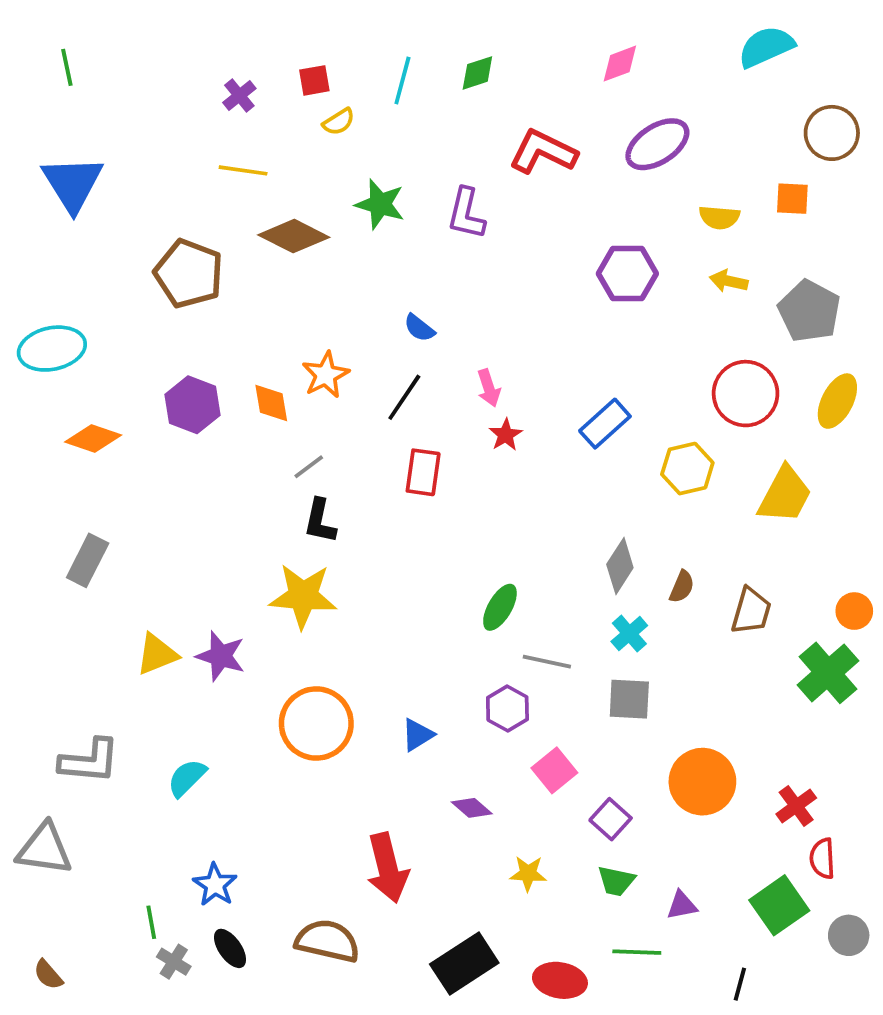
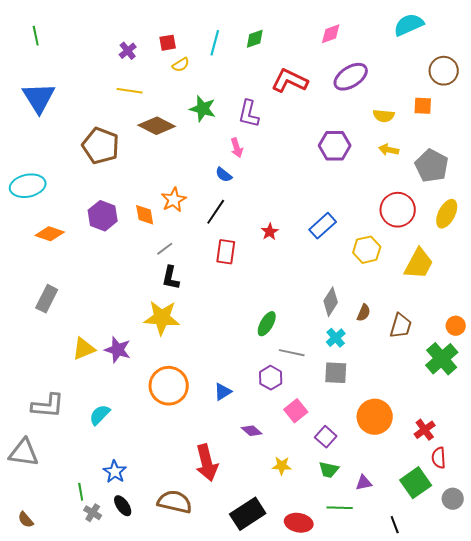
pink arrow: (489, 388) -> (237, 148), moved
black line: (740, 984) -> (395, 525), turned -36

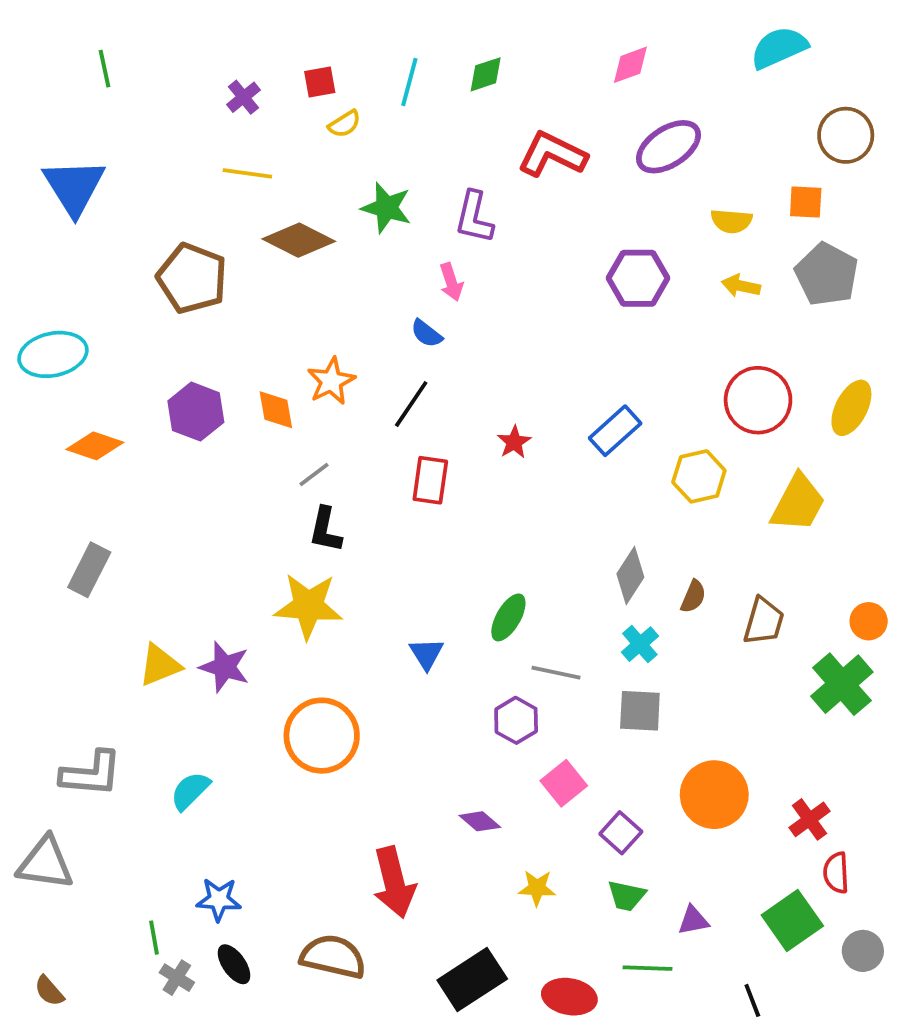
green line: (36, 36) -> (104, 69), moved
gray pentagon: (432, 166) -> (827, 274), moved
blue triangle: (223, 392) -> (426, 654), moved, turned -30
blue star: (115, 472) -> (219, 899), turned -30

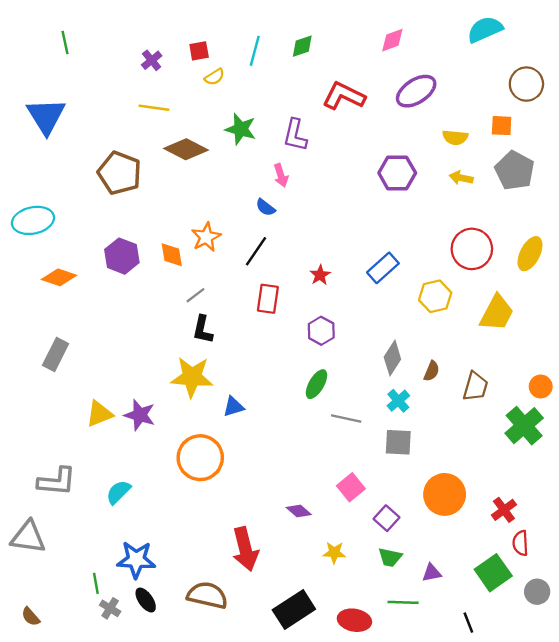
blue triangle: (426, 654) -> (233, 407), moved, turned 45
purple hexagon: (516, 720) -> (321, 331), moved
blue star: (219, 899) -> (136, 560), size x1.4

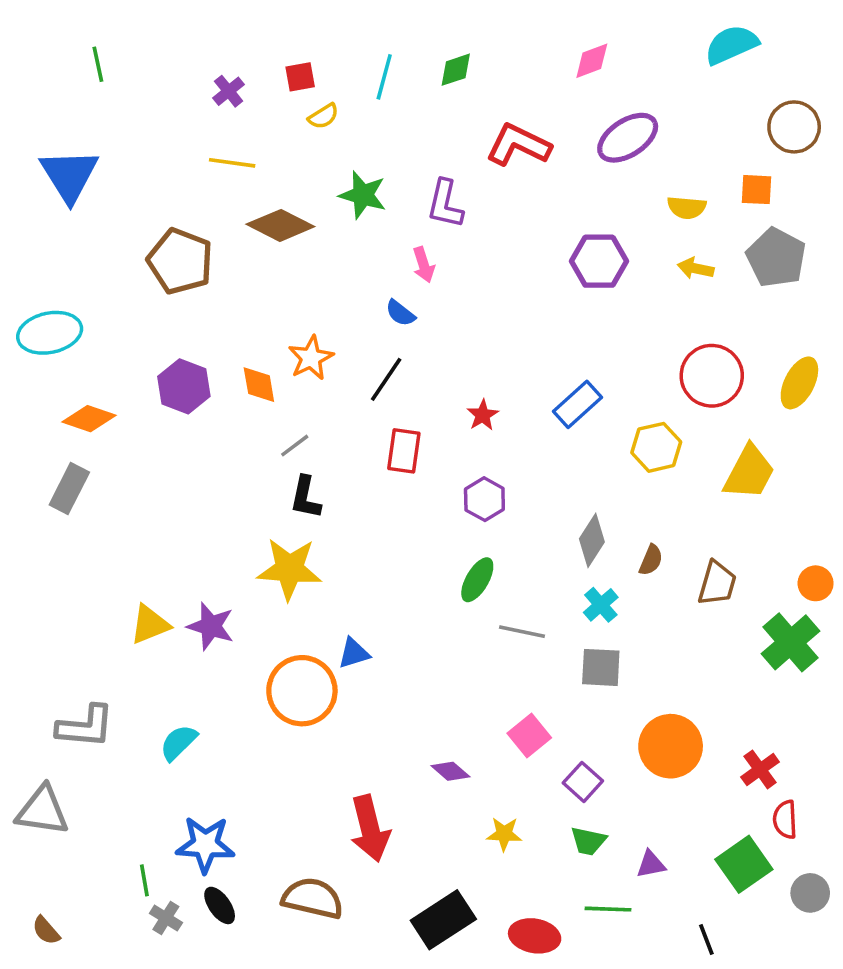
gray rectangle: (56, 354) -> (69, 488), moved
blue triangle: (233, 407) -> (354, 653), moved

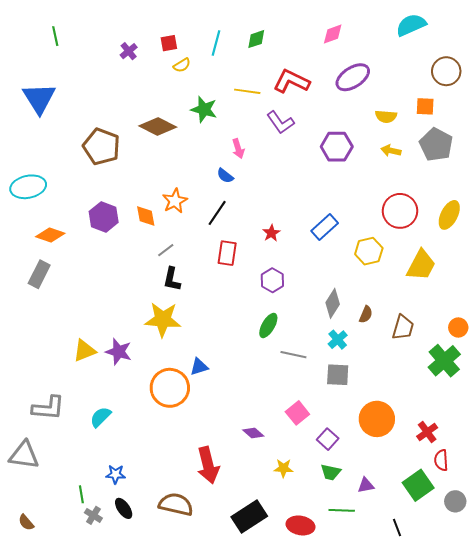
yellow line: (232, 163) -> (247, 91), moved
purple L-shape: (445, 204) -> (280, 122), moved, turned -48
blue star: (205, 845) -> (116, 474), size x0.6

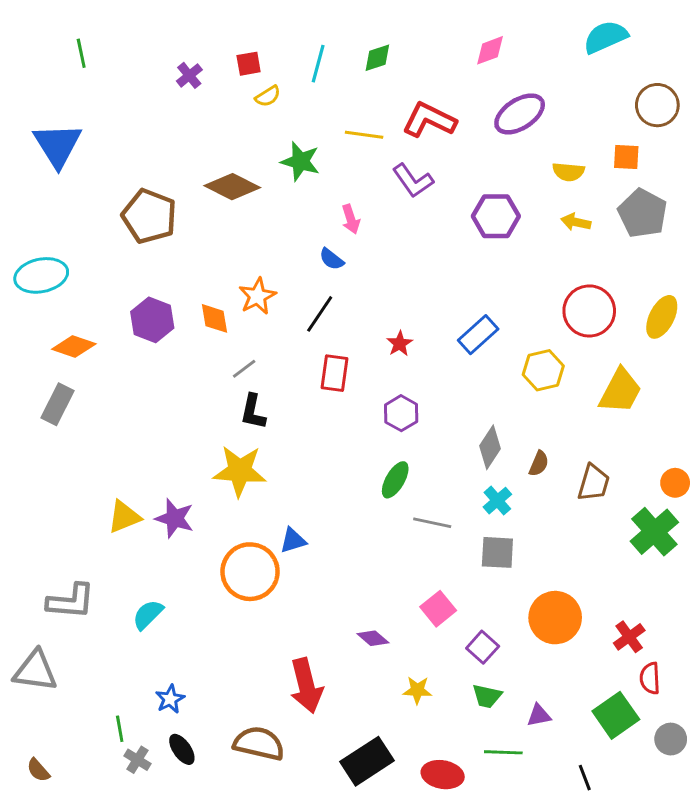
blue star: (116, 474) -> (170, 699), turned -30

